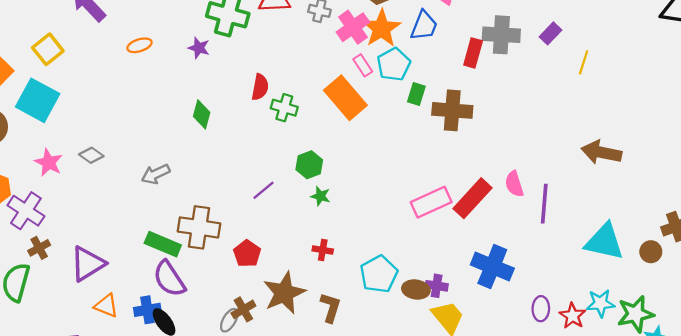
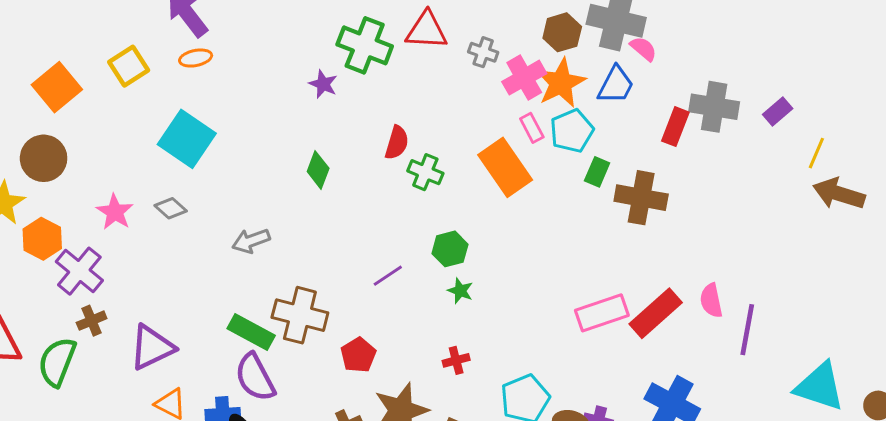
orange ellipse: (139, 45) -> (196, 58), moved
cyan square: (38, 100) -> (187, 139), moved
brown arrow: (601, 152) -> (839, 194), moved
red cross: (323, 250) -> (456, 360), turned -30

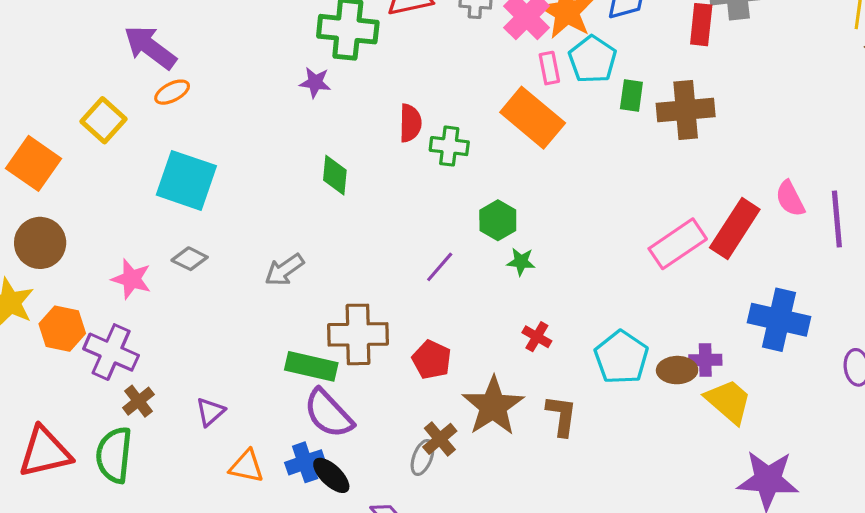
pink rectangle: (532, 128) -> (549, 68), turned 32
purple triangle: (152, 347) -> (210, 412), size x0.6
red cross: (456, 360) -> (537, 337), turned -30

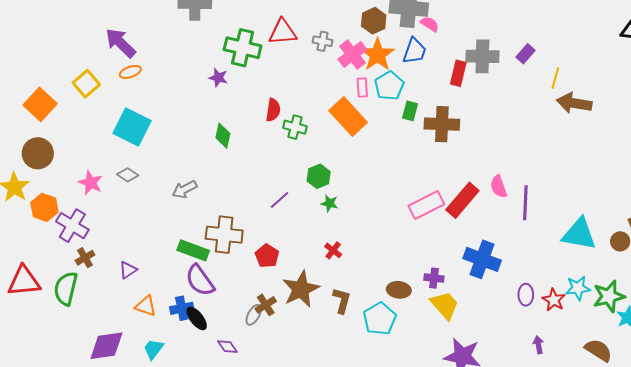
cyan pentagon: (621, 357) -> (380, 319), moved
brown ellipse: (677, 370) -> (399, 290), moved

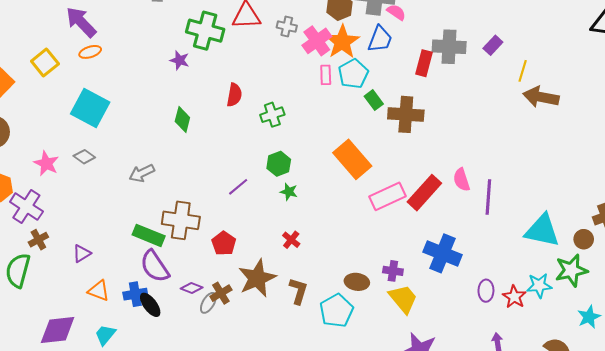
green rectangle: (410, 111) -> (374, 100), turned -54
orange rectangle: (348, 116) -> (352, 159), moved
green cross: (295, 127) -> (272, 115), moved, turned -35
green star: (609, 296) -> (571, 270), moved
purple diamond: (227, 347) -> (192, 288), moved, turned -35

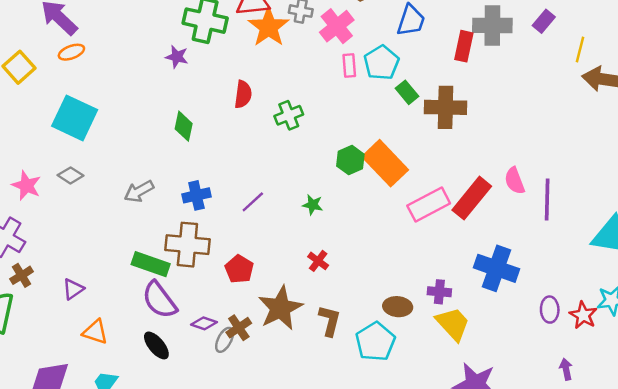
orange star: (342, 42) -> (269, 27), moved
green hexagon: (279, 164) -> (350, 160), moved
blue cross: (135, 294) -> (196, 195), moved

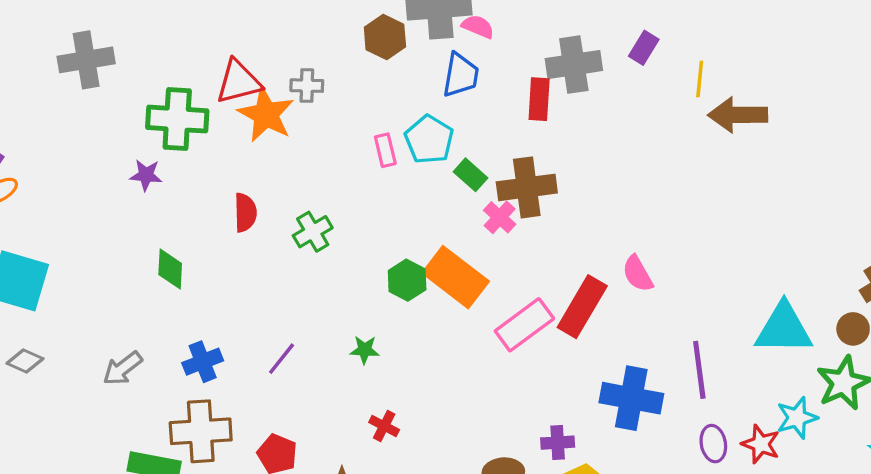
pink cross: (337, 26) -> (500, 217), moved, size x0.7
purple line: (547, 200) -> (699, 370), moved

